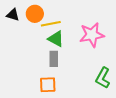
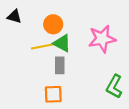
orange circle: (35, 14) -> (53, 24), moved
yellow line: (51, 24) -> (42, 47), moved

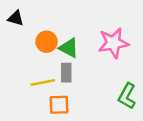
orange circle: (53, 24) -> (47, 42), moved
yellow line: (42, 47) -> (43, 83), moved

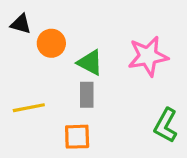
orange circle: (47, 42) -> (51, 43), moved
yellow line: (43, 83) -> (29, 108), moved

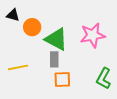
green triangle: (90, 63) -> (56, 39), size x1.4
orange square: (77, 137) -> (62, 80), moved

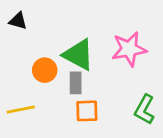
orange circle: (32, 27) -> (45, 70), moved
yellow line: (18, 67) -> (21, 110), moved

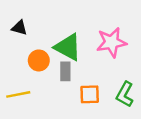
black triangle: (18, 21) -> (19, 28), moved
orange square: (87, 111) -> (90, 94), moved

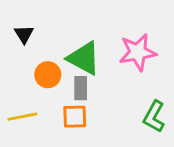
black triangle: (19, 28) -> (24, 34), turned 42
orange square: (90, 94) -> (75, 117), moved

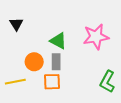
green triangle: (84, 58) -> (58, 41), size x0.7
orange circle: (48, 75) -> (34, 62), moved

